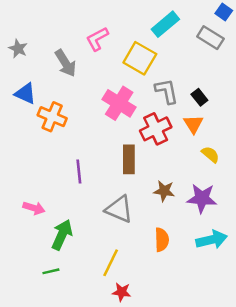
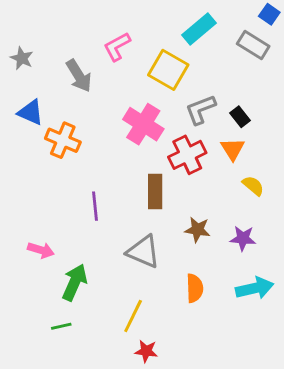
gray L-shape: (167, 91) -> (200, 109), turned -100
purple star: (202, 198) -> (243, 238), size x0.7

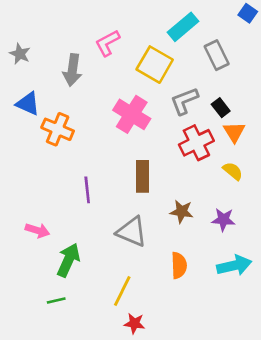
gray rectangle: (253, 45) -> (217, 55), moved, turned 32
gray arrow: (79, 76) -> (72, 70), turned 40
orange triangle: (233, 149) -> (234, 132), moved
red cross: (187, 155) -> (196, 143), moved

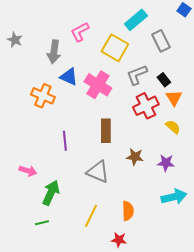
blue triangle: (28, 104) -> (69, 77), moved
orange semicircle: (179, 265) -> (128, 211), moved
red star: (134, 323) -> (119, 240), moved

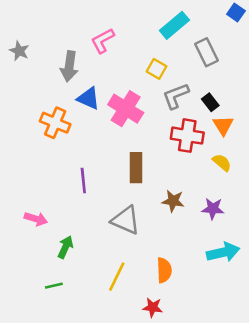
yellow square: (115, 48) -> (156, 69), moved, size x0.6
red cross: (146, 106) -> (187, 136), turned 35
green arrow: (51, 193) -> (65, 247), size x0.7

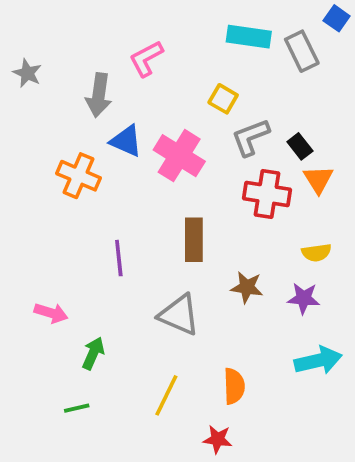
cyan rectangle: (174, 25) -> (249, 37), turned 48
gray rectangle: (206, 52) -> (302, 51), moved
yellow semicircle: (222, 163) -> (316, 253), moved, turned 132

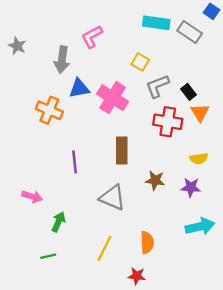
gray rectangle: (302, 51) -> (190, 32), turned -30
blue triangle: (126, 141) -> (79, 88), turned -35

